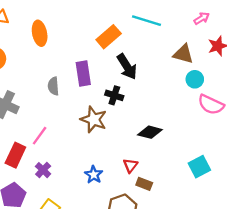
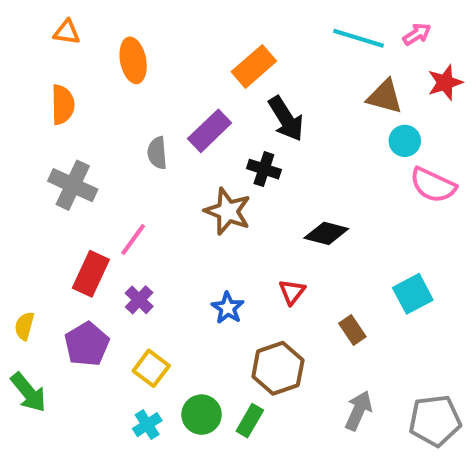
cyan line: (146, 21) -> (358, 38), moved
purple rectangle: (83, 74) -> (210, 131), turned 55
brown rectangle: (144, 184) -> (352, 330), moved, turned 35

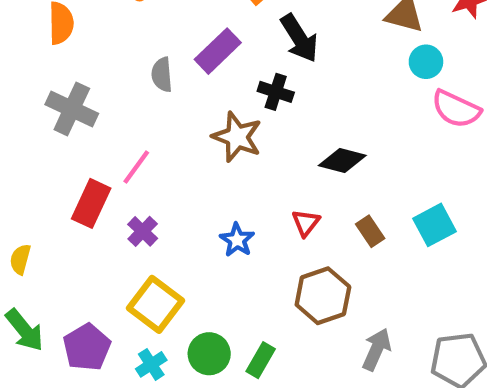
brown rectangle: (352, 330) -> (370, 231), moved
purple pentagon: (87, 344) -> (87, 347), moved
yellow square: (151, 368) -> (155, 304), size x1.4
brown hexagon: (278, 368) -> (323, 296), moved

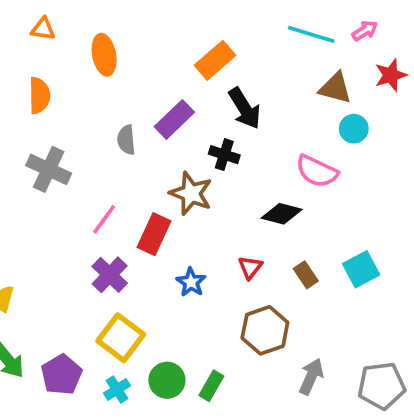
pink semicircle: (456, 109) -> (317, 171), moved
red rectangle: (91, 203) -> (154, 234), moved
purple cross: (143, 231) -> (110, 275), size x1.4

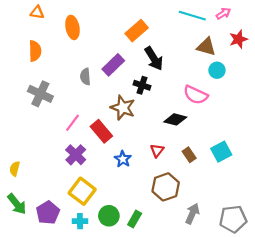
red rectangle: (154, 234) -> (101, 131), turned -65
cyan cross: (117, 389) -> (80, 221), turned 32

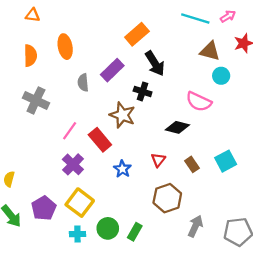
orange ellipse: (72, 27) -> (65, 47), moved
purple pentagon: (48, 213) -> (44, 208), moved

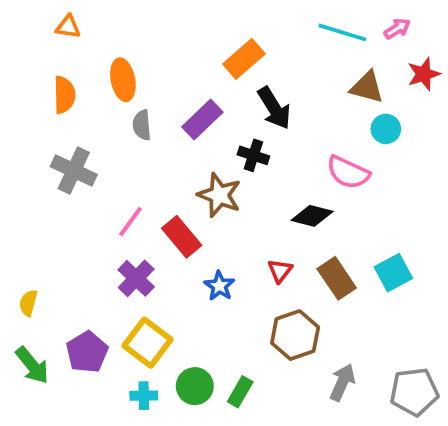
gray semicircle: (83, 82) -> (142, 125), moved
brown rectangle: (192, 164) -> (337, 278), size x1.5

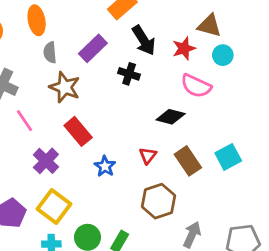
red star: (424, 74) -> (184, 48), moved
brown star: (219, 195) -> (65, 87), moved
pink line: (130, 222) -> (25, 121), moved, turned -70

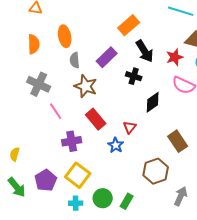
black diamond: (171, 117) -> (153, 102), moved, turned -50
red triangle: (148, 156) -> (130, 127), moved
purple cross: (46, 161) -> (72, 141), turned 36

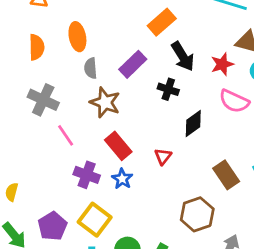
purple cross: (72, 141) -> (87, 175), turned 30
blue star: (116, 145) -> (122, 179), moved

